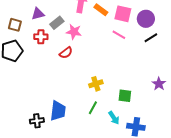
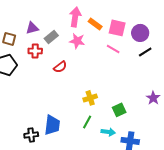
pink star: (74, 32) -> (77, 41), moved
green square: (125, 96) -> (119, 110), turned -32
cyan arrow: (114, 118) -> (108, 132), turned -48

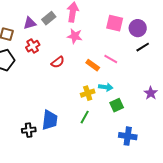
orange rectangle: (95, 24) -> (93, 65), moved
gray rectangle: (51, 37) -> (49, 18), moved
pink line: (113, 49) -> (111, 59), moved
red cross: (35, 51) -> (33, 46), turned -32
cyan arrow: (108, 132) -> (106, 87), moved

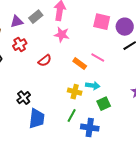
yellow cross: (88, 93) -> (75, 92), turned 32
black cross: (29, 130) -> (24, 98), moved, turned -32
blue cross: (128, 136) -> (90, 128), moved

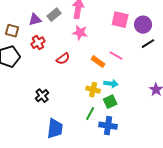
green square: (104, 104) -> (110, 102), moved
blue trapezoid: (37, 119) -> (55, 129), moved

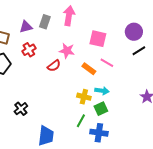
gray rectangle: (54, 15) -> (45, 22), turned -32
pink square: (120, 20) -> (98, 39), moved
pink star: (80, 33) -> (67, 51), moved
black cross: (42, 96) -> (21, 109), moved

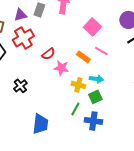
pink square: (98, 39) -> (92, 27), turned 30
red cross: (29, 50) -> (23, 38), size x1.5
pink star: (67, 51) -> (61, 68), moved
black cross: (21, 109) -> (20, 86), moved

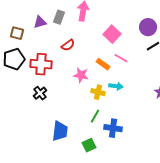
red cross: (23, 38) -> (41, 64), moved, turned 35
red semicircle: (48, 54) -> (68, 45), moved
green square: (95, 97) -> (89, 145), moved

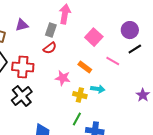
gray rectangle: (59, 17) -> (51, 30), moved
pink line: (121, 58) -> (113, 61), moved
black cross: (40, 93) -> (22, 96), size x1.5

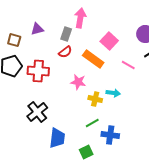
orange rectangle: (85, 67) -> (93, 59), moved, size x1.5
black cross: (22, 96) -> (37, 112), moved
green line: (77, 119) -> (92, 123), turned 32

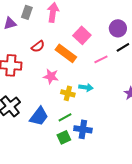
gray rectangle: (66, 34) -> (27, 12), moved
pink line: (128, 65) -> (101, 59), turned -56
blue trapezoid: (57, 138) -> (39, 116), moved, turned 30
green square: (86, 152) -> (64, 137), moved

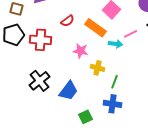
cyan arrow: (86, 87) -> (116, 44), moved
green line: (65, 117) -> (114, 82), moved, turned -40
green square: (64, 137) -> (86, 117), moved

